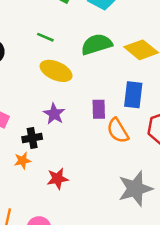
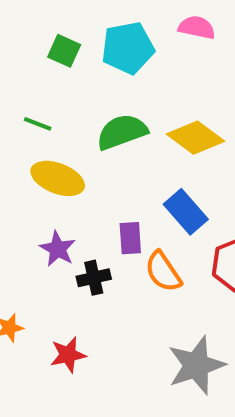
blue rectangle: (133, 95) -> (186, 212), turned -45
black cross: (32, 138) -> (94, 278), moved

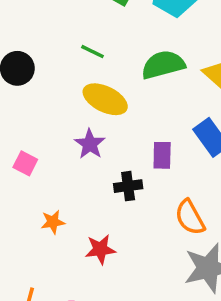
purple star: (58, 249) -> (90, 144), moved
orange semicircle: (163, 272) -> (190, 217), moved

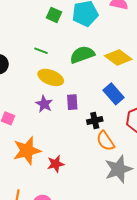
purple rectangle: (162, 155) -> (72, 102), moved
black cross: (128, 186) -> (95, 121), moved
orange star: (53, 222) -> (27, 151), size x2.0

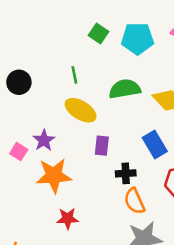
green line: (41, 51) -> (74, 75), turned 48
purple star: (44, 104) -> (44, 140), moved
orange star: (27, 151) -> (54, 176), moved

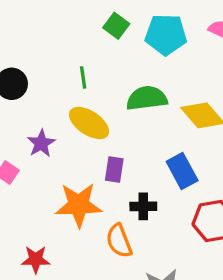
purple star: (44, 140) -> (41, 143), moved
orange star: (54, 176) -> (79, 205), moved
orange semicircle: (134, 201) -> (119, 241), moved
red star: (68, 219) -> (36, 259), moved

